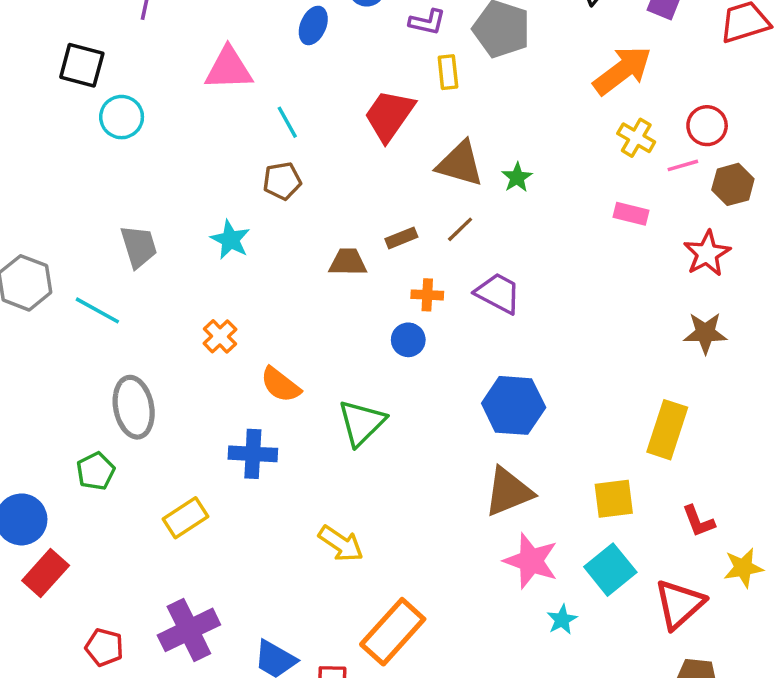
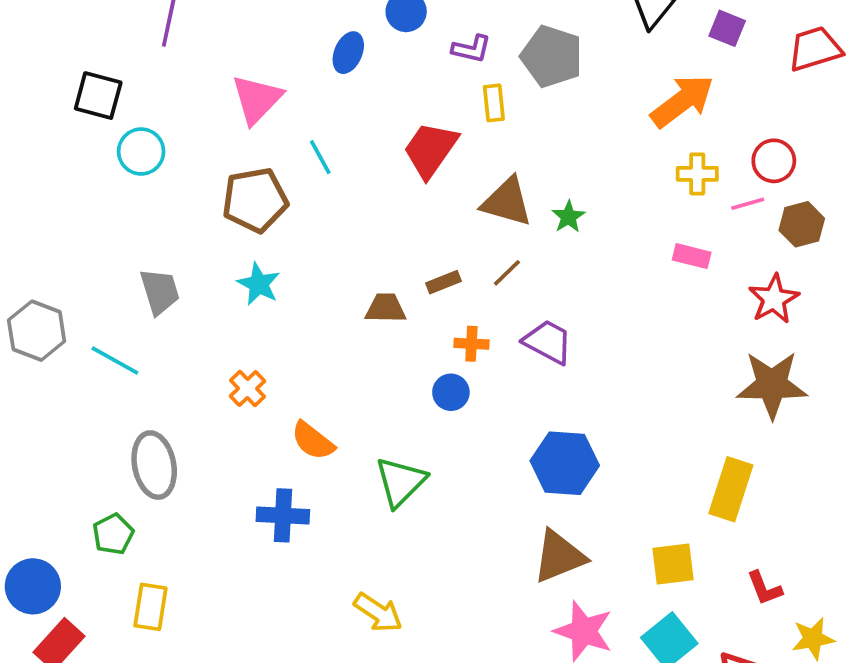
pink triangle: (229, 69) -> (257, 99), turned -44
yellow cross: (636, 138) -> (697, 174), turned -30
brown pentagon: (282, 181) -> (255, 200), moved, size x1.6
brown star: (705, 333) -> (772, 385), size x1.5
yellow rectangle: (185, 518) -> (150, 607), moved, turned -48

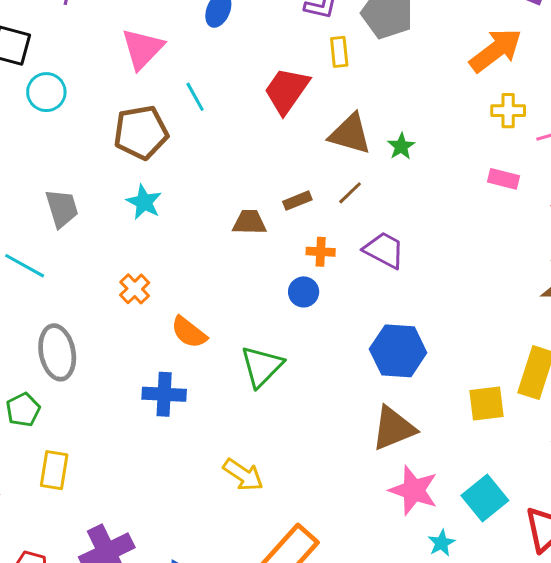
yellow square: (673, 564) -> (486, 404), moved

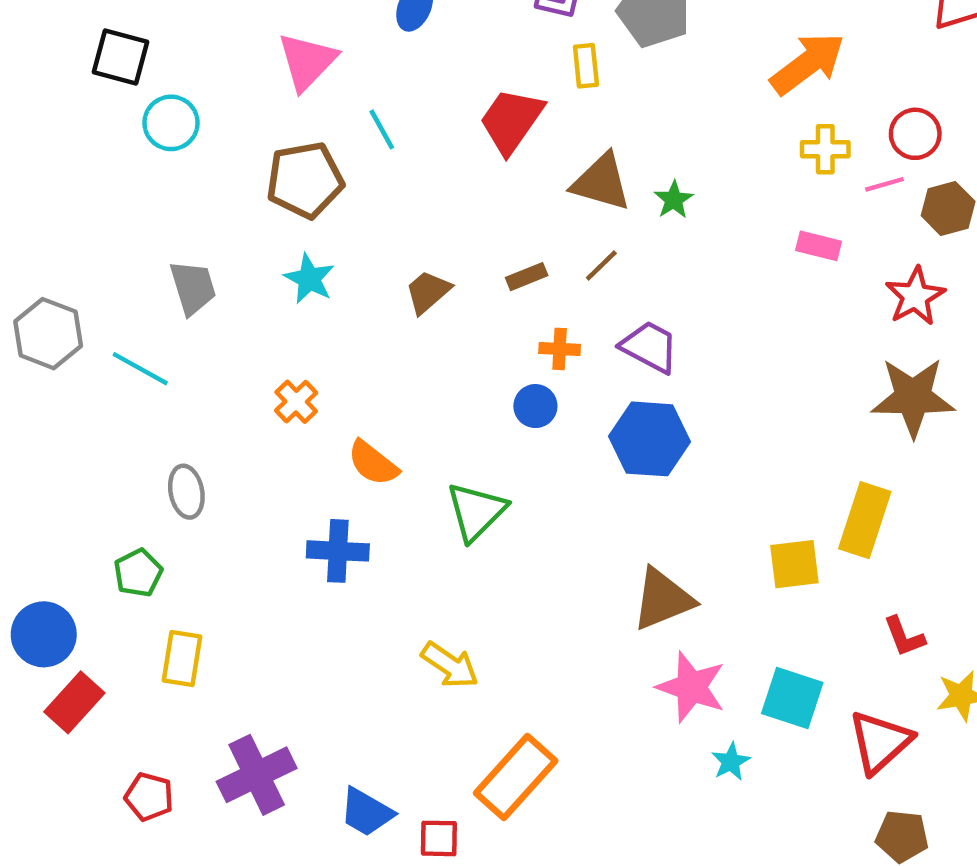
brown trapezoid: (249, 222) -> (428, 292), moved, turned -42
blue hexagon: (398, 351) -> (650, 439), moved
gray ellipse: (57, 352) -> (186, 492), size x0.7
cyan square: (485, 498) -> (792, 698), turned -33

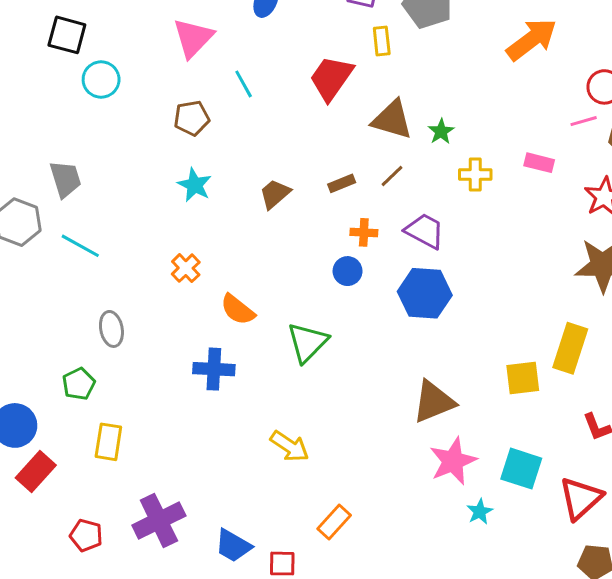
yellow cross: (825, 149) -> (475, 175), moved
brown pentagon: (305, 180) -> (192, 118), size x0.7
gray trapezoid: (193, 288) -> (65, 179), moved
pink star: (691, 687) -> (453, 461), turned 30
orange rectangle: (516, 777) -> (334, 522), size x0.6

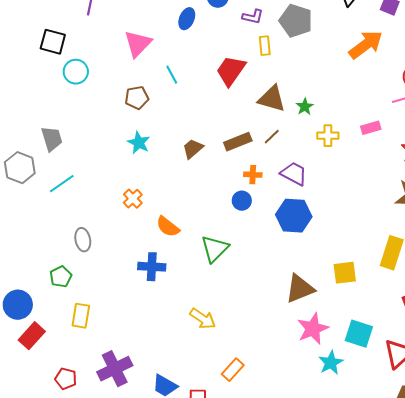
pink rectangle: (539, 163) -> (371, 128), turned -30
brown rectangle: (342, 183) -> (238, 142), size x1.5
cyan line: (80, 246) -> (62, 184), turned -64
yellow square: (523, 378) -> (345, 273), moved
cyan star: (480, 512) -> (331, 363), size x1.4

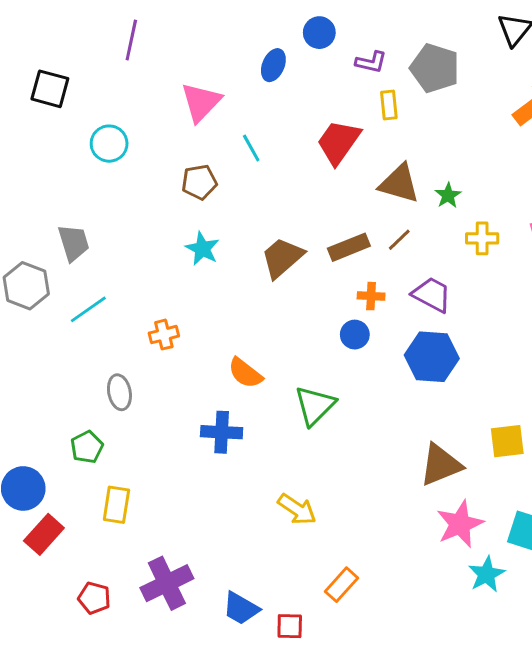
black square: (53, 42) -> (50, 89), moved
brown trapezoid: (193, 149) -> (282, 258), size x1.4
orange cross: (133, 199) -> (164, 335), moved, turned 30

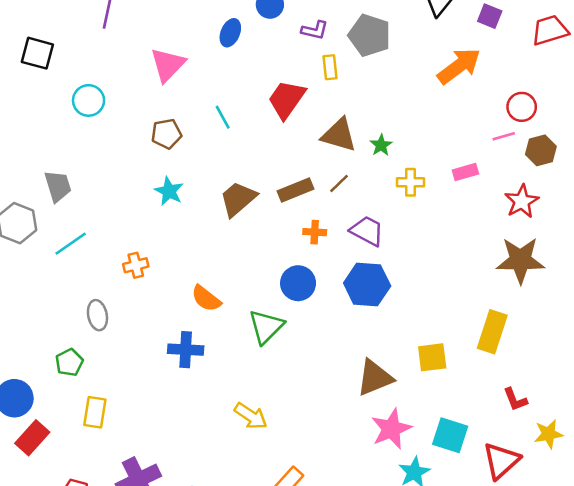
cyan line: (251, 148) -> (223, 117), moved
blue circle: (355, 335) -> (298, 283), moved, size x1.4

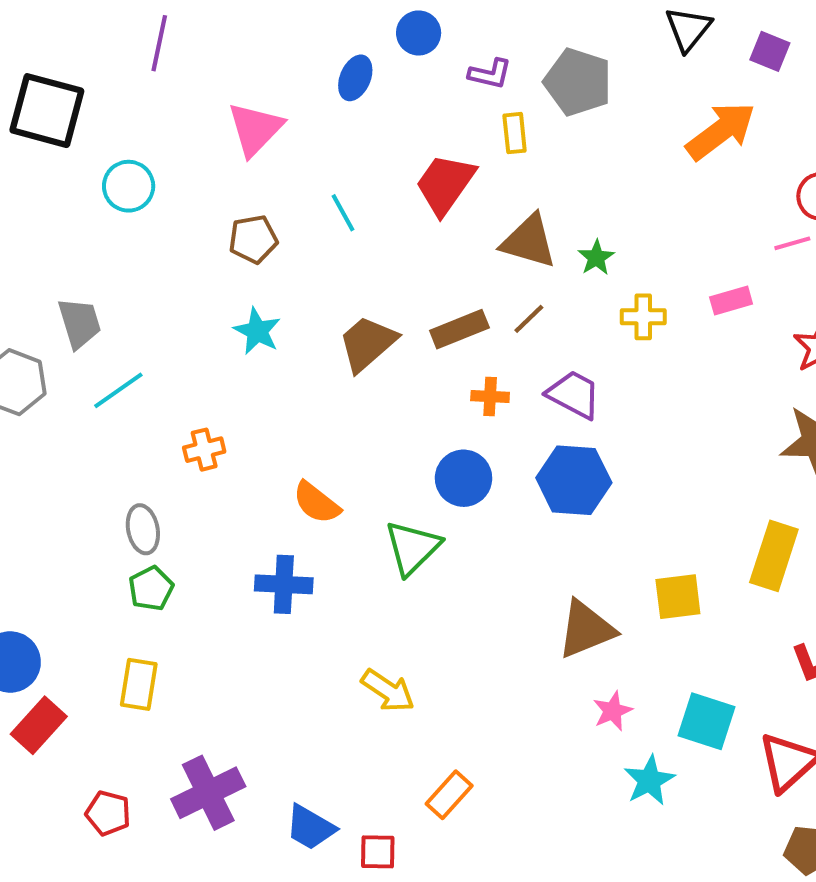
black square: (37, 53) -> (47, 111), size x1.4
cyan line: (71, 244) -> (118, 390), moved
green pentagon: (69, 362) -> (151, 588), moved
pink star: (391, 429) -> (613, 711), size x0.6

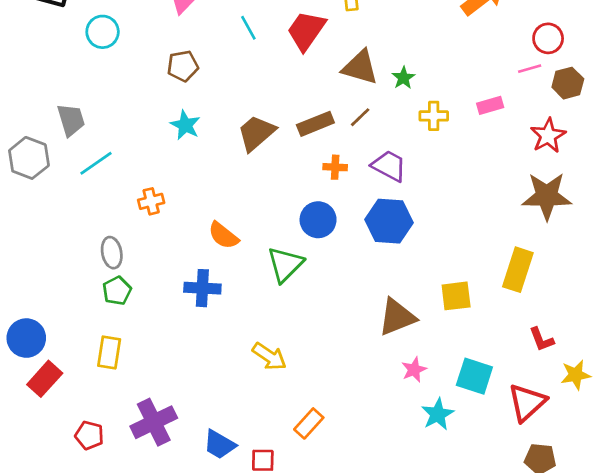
cyan line: (343, 213) -> (248, 28), moved

